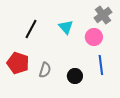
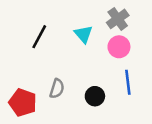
gray cross: (103, 15) -> (118, 19), moved
red pentagon: (18, 63) -> (23, 103), moved

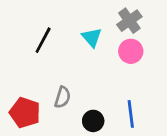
blue line: (128, 82) -> (131, 114), moved
black circle: (95, 96) -> (93, 121), moved

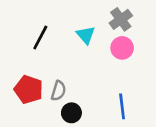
red pentagon: (25, 113) -> (29, 89), moved
black circle: (93, 121) -> (71, 113), moved

